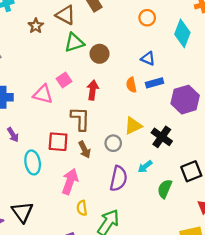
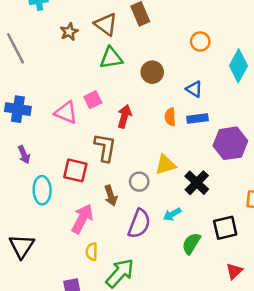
brown circle: (100, 54) -> (152, 72), moved
brown arrow: (85, 150) -> (111, 196), moved

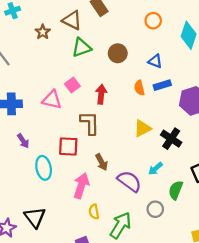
gray circle: (139, 182) -> (155, 209), moved
purple semicircle: (139, 224) -> (129, 181), turned -65

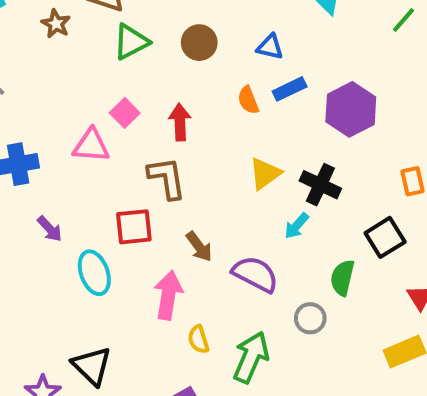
cyan arrow: (155, 169) -> (297, 226), moved

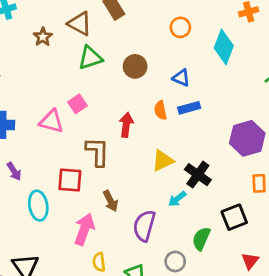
purple hexagon: (351, 109) -> (247, 138), moved
red arrow: (180, 122) -> (126, 125), moved
purple semicircle: (255, 274) -> (144, 226), turned -112

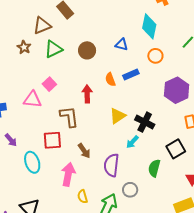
brown triangle: (80, 24) -> (42, 26), turned -42
orange circle: (180, 27) -> (155, 56), moved
brown star: (43, 37) -> (24, 47), moved
blue triangle: (181, 78) -> (122, 45), moved
gray circle: (175, 261) -> (130, 190), moved

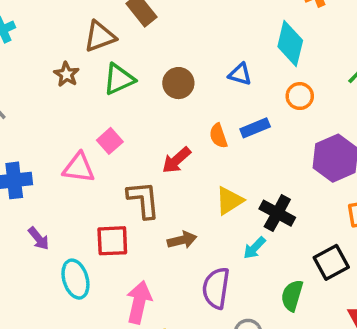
red arrow: (87, 94) -> (176, 160), turned -132
brown arrow: (84, 151) -> (182, 240), moved, turned -70

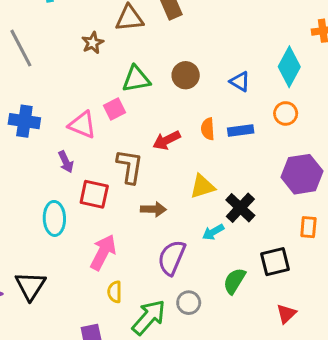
green triangle: (119, 79) -> (136, 79), moved
purple arrow: (39, 238) -> (66, 162), moved

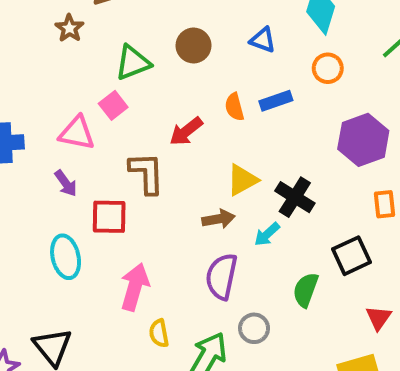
brown arrow: (153, 209) -> (218, 219), moved

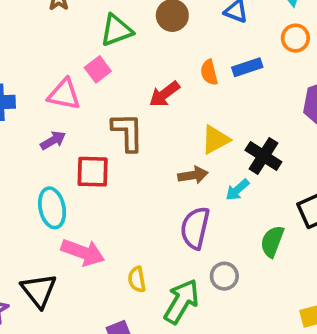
purple arrow: (66, 183) -> (53, 140), turned -85
pink arrow: (135, 287) -> (83, 252), moved, turned 93

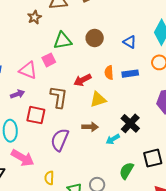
yellow triangle: (215, 140) -> (98, 99), moved
purple semicircle: (195, 228) -> (60, 140), moved

